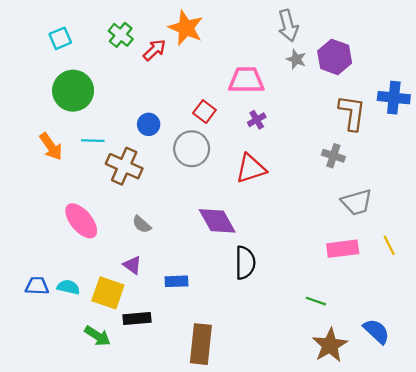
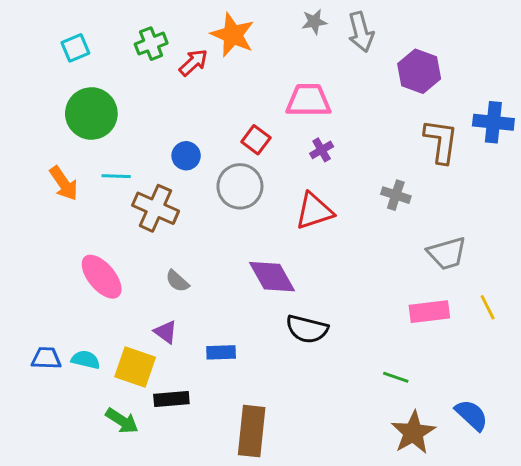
green cross: (121, 35) -> (151, 44), turned 30
gray star: (296, 59) -> (314, 22), moved, turned -30
gray cross: (333, 156) -> (396, 195), moved
black semicircle: (245, 263) -> (307, 329), turned 104

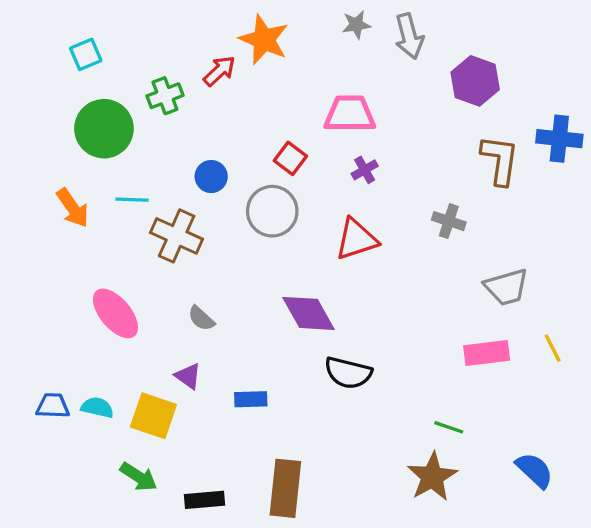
green cross: (151, 44) -> (165, 96), moved
black rectangle: (171, 399) -> (205, 500), moved
brown star: (413, 433) -> (432, 477), moved

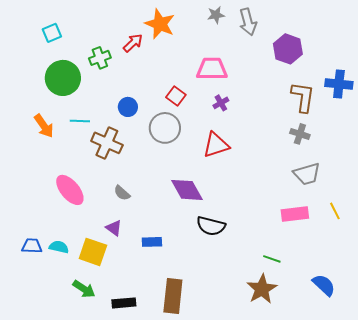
gray cross: (449, 221) -> (300, 134), moved

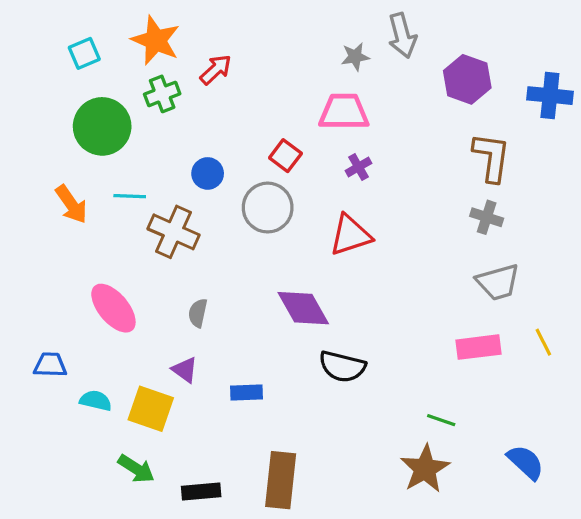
gray star: (216, 15) -> (355, 57), moved
orange star: (160, 24) -> (156, 40), moved
blue cross: (339, 84) -> (550, 96), moved
gray semicircle: (122, 193) -> (198, 313), turned 60
blue trapezoid: (32, 246) -> (50, 365), moved

